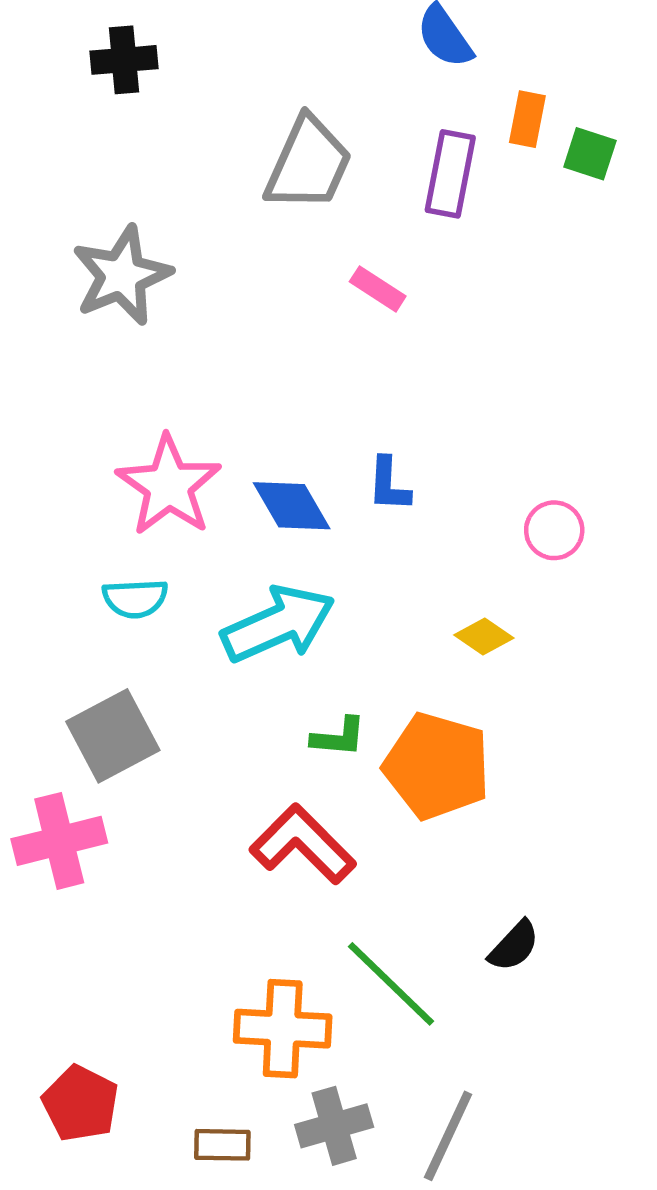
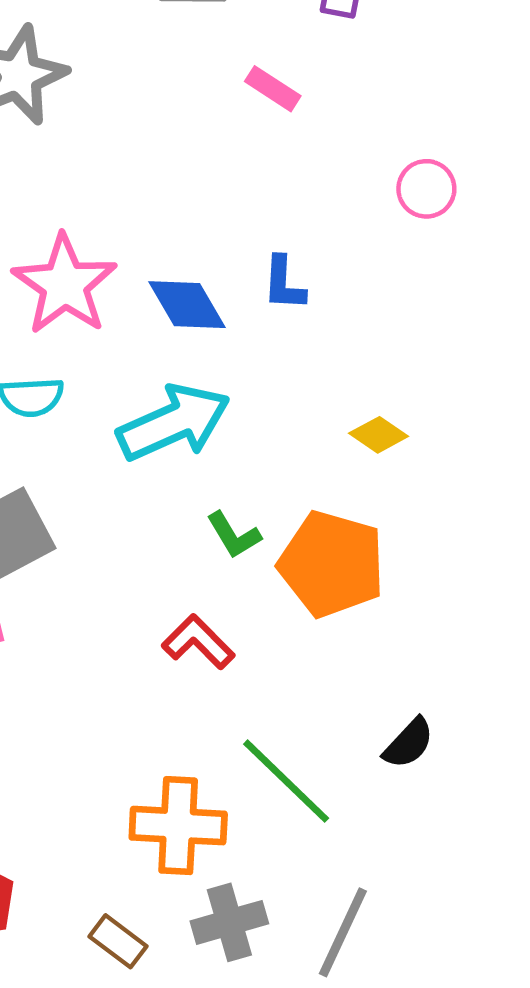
pink circle: (554, 530) -> (426, 189), moved
green L-shape: (339, 737) -> (234, 535), turned 54
red L-shape: (303, 844) -> (198, 642), size x0.7
brown rectangle: (222, 1145) -> (118, 941), turned 36

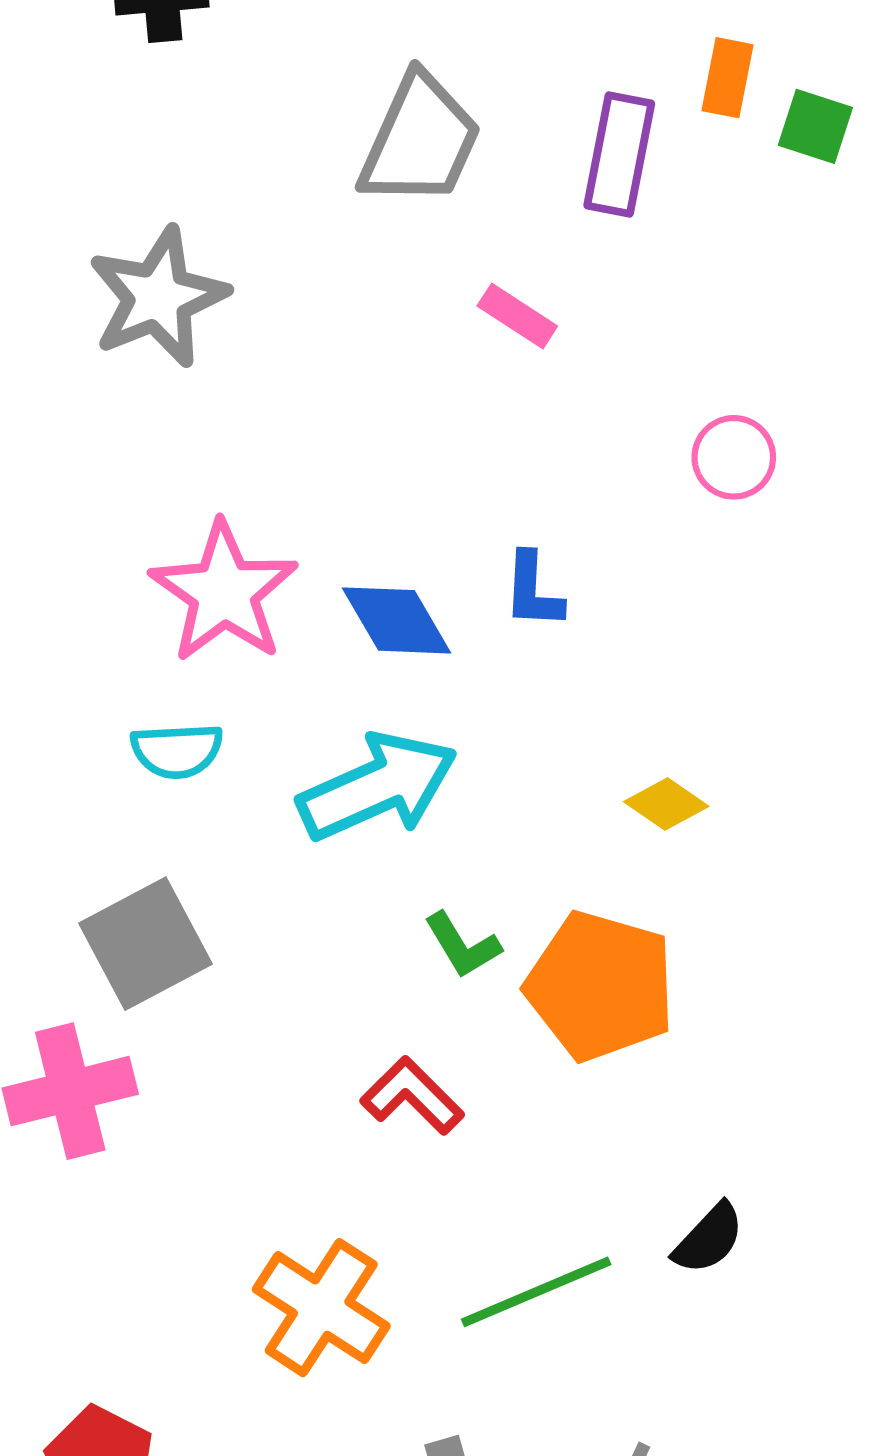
green line: (286, 781) -> (536, 1292), turned -67
orange cross: (178, 826) -> (321, 1308), moved, turned 30

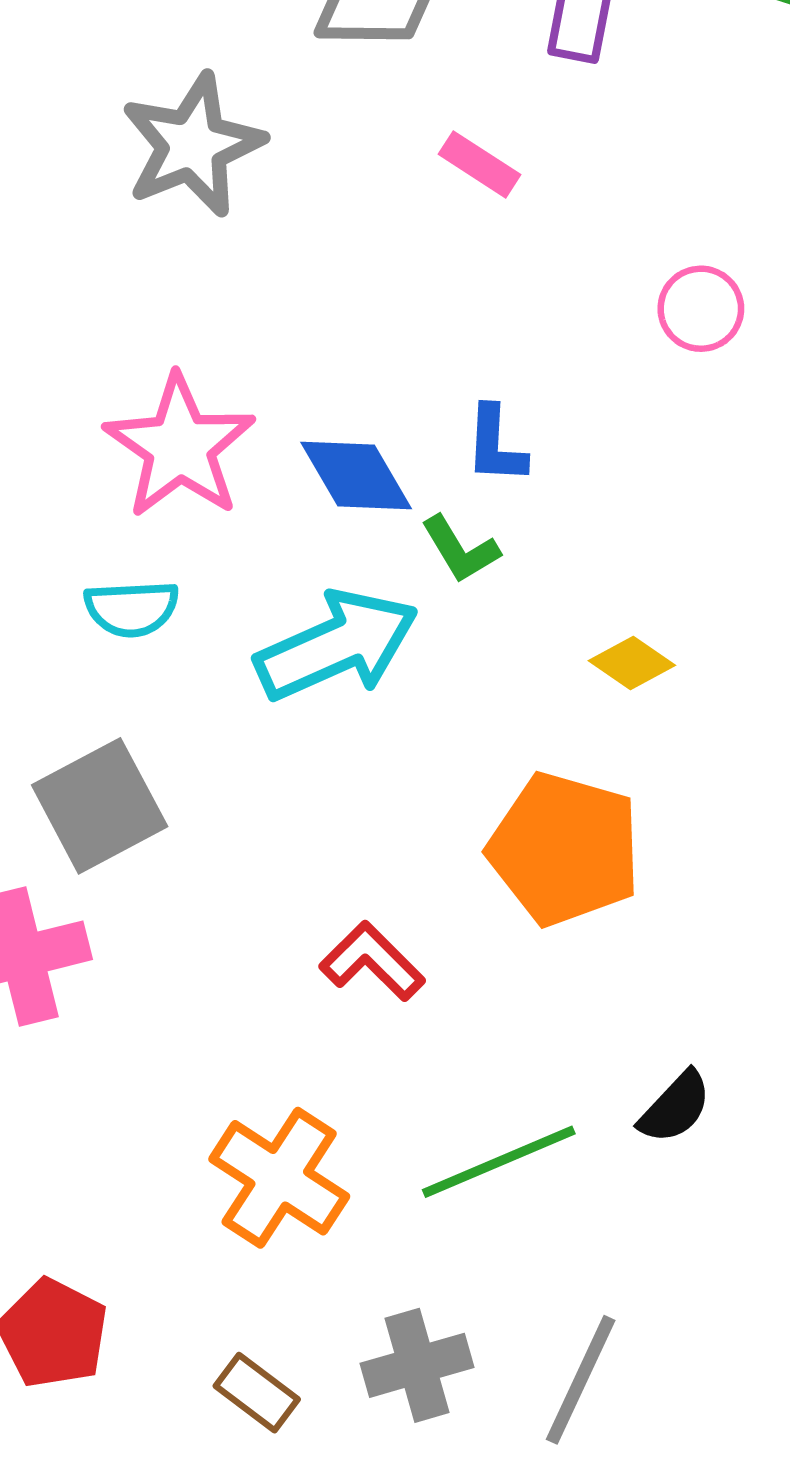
gray star: (158, 297) -> (193, 145), moved
green L-shape: (462, 945) -> (460, 549), moved

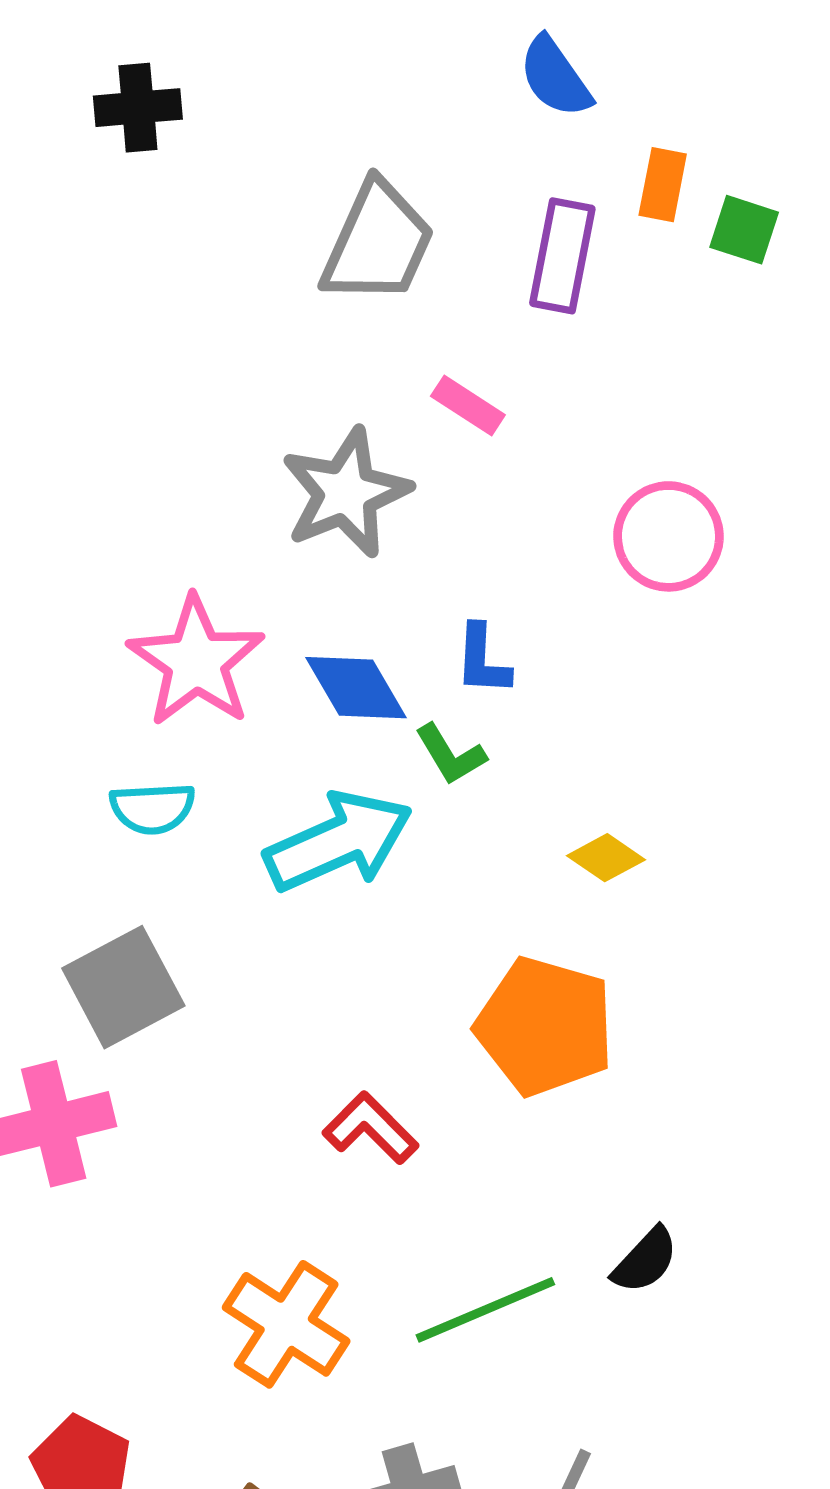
gray star: (193, 145) -> (346, 493), moved
pink circle: (701, 309) -> (668, 536), size x1.4

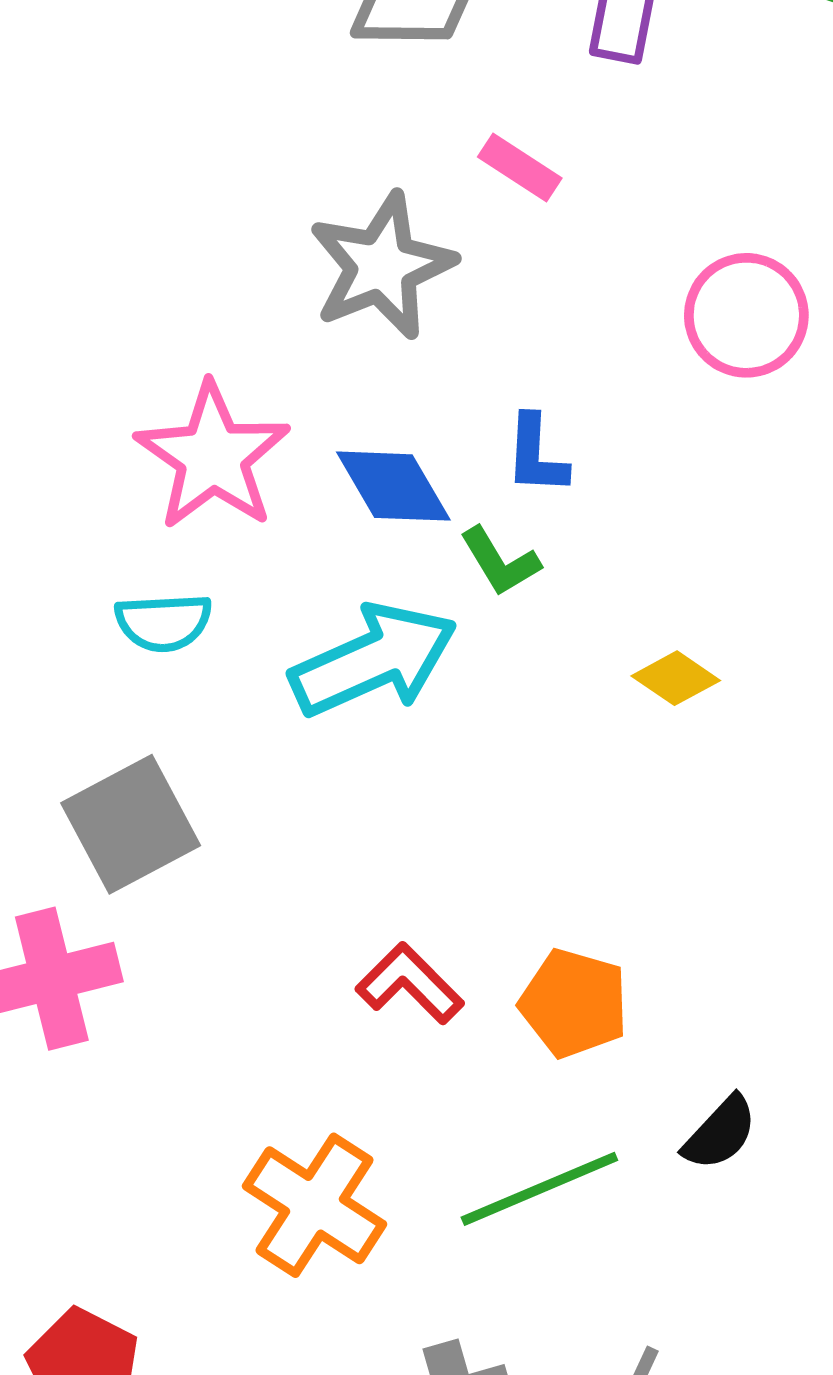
orange pentagon: (545, 1026) -> (574, 1003), moved, size x0.7

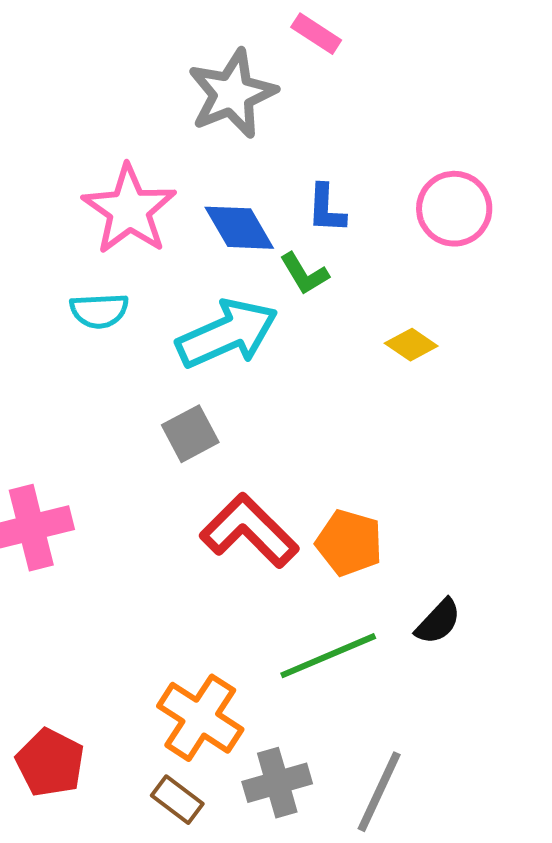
pink circle: (746, 315) -> (454, 209), moved
gray square: (131, 824) -> (190, 434), moved, size x0.7
red L-shape: (410, 984) -> (249, 531), size x1.5
orange cross: (315, 1205) -> (200, 718), moved

